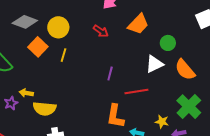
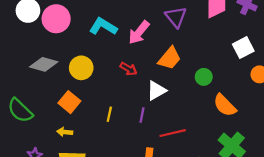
orange square: (38, 47) -> (69, 102), moved
yellow line: (63, 55) -> (109, 114), moved
white triangle: (154, 64) -> (156, 91), moved
yellow arrow: (26, 93) -> (65, 132), moved

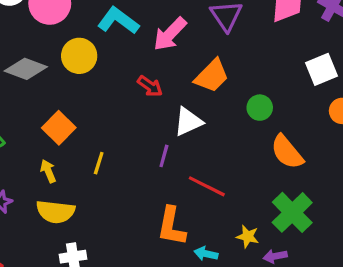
yellow circle: (81, 68) -> (79, 56), moved
yellow line: (109, 114) -> (99, 163), moved
yellow arrow: (65, 132) -> (48, 171), turned 56
red line: (173, 133) -> (207, 186), turned 35

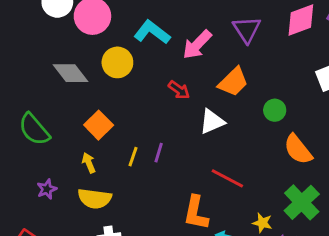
gray diamond: (26, 69) -> (70, 73), turned 30
purple line: (164, 156) -> (159, 153), moved

